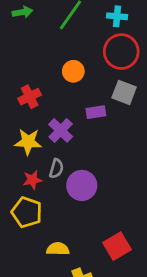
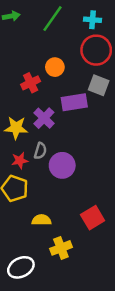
red cross: (30, 97) -> (31, 83), moved
purple rectangle: (96, 112) -> (74, 102), size x1.5

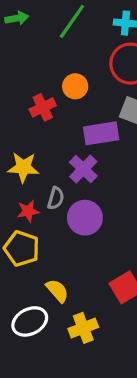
purple cross: (44, 118) -> (83, 169), moved
yellow semicircle: (42, 220) -> (57, 291), turned 48
white ellipse: (21, 267) -> (30, 321), moved

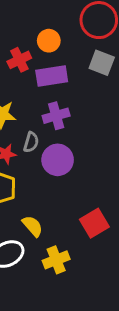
purple rectangle: (101, 133) -> (52, 76), moved
purple cross: (83, 169) -> (56, 116), turned 30

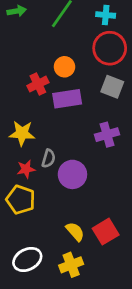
purple cross: (56, 116) -> (107, 135), moved
yellow semicircle: (33, 226) -> (75, 232), moved

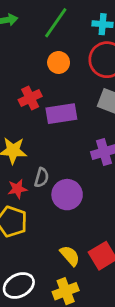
orange circle: (64, 67) -> (59, 62), moved

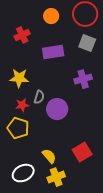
red cross: (30, 98) -> (22, 35), moved
yellow semicircle: (70, 256) -> (49, 156), moved

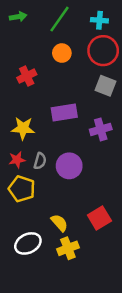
purple rectangle: (53, 52) -> (64, 112), moved
gray semicircle: (39, 97) -> (40, 161), moved
red star: (22, 105) -> (17, 160), moved

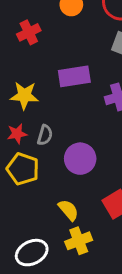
purple circle: (69, 166) -> (80, 159), moved
white ellipse: (28, 243) -> (32, 253), moved

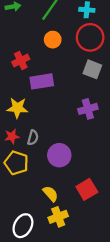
purple rectangle: (74, 76) -> (42, 81), moved
white ellipse: (32, 253) -> (23, 226), turned -35

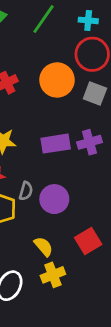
orange circle: (53, 40) -> (57, 80), moved, size x1.6
purple rectangle: (42, 81) -> (56, 144), moved
gray semicircle: (33, 138) -> (26, 191), moved

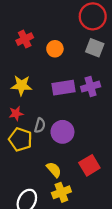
orange circle: (57, 80) -> (55, 49), moved, size x0.6

